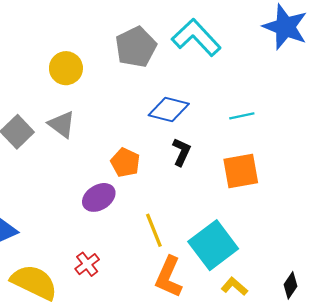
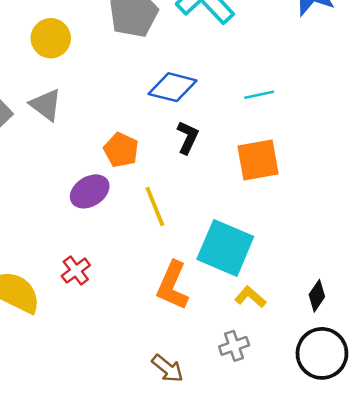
yellow line: (154, 230) -> (155, 206), moved
cyan square: (213, 245) -> (225, 248), turned -30

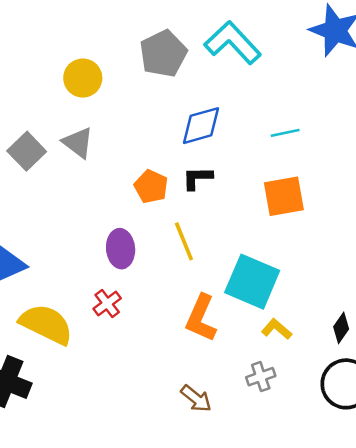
blue diamond: (173, 87) -> (201, 126), turned -30
black L-shape: (188, 137) -> (197, 178), moved, turned -116
purple ellipse: (90, 191) -> (121, 249), moved, turned -63

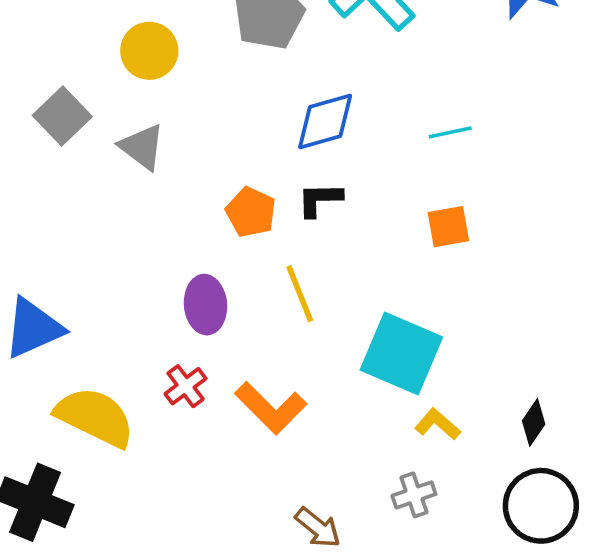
gray square: (27, 151) -> (62, 116), moved
orange square: (284, 196) -> (448, 227), size x0.7
orange L-shape: (201, 318) -> (271, 408), moved, turned -69

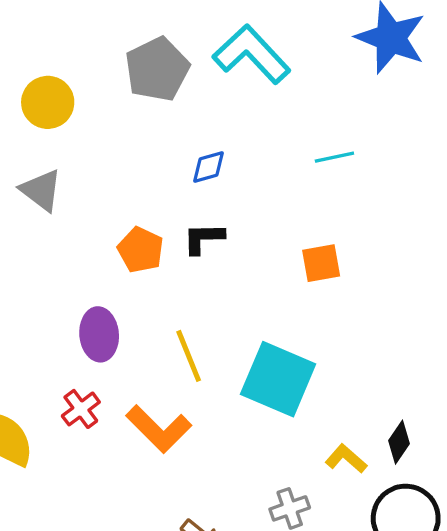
blue diamond: (325, 121) -> (208, 167), size x0.6
cyan line: (450, 132) -> (334, 157), moved
yellow line: (300, 294) -> (189, 356), moved
yellow L-shape: (438, 424) -> (346, 459), moved

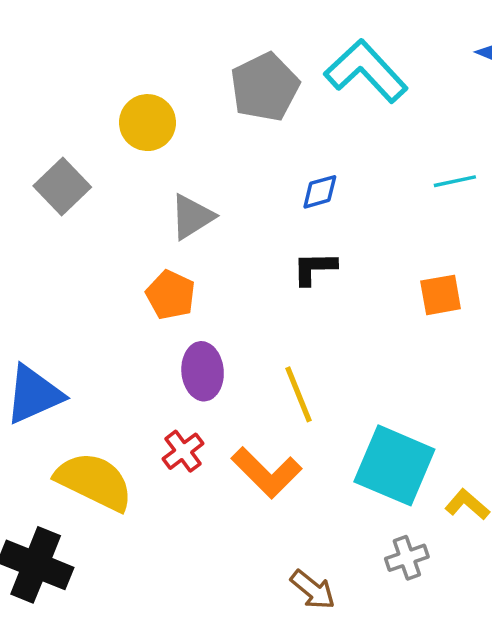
gray triangle: (41, 190) -> (192, 217), moved, turned 51
orange pentagon: (141, 250) -> (171, 295), moved
cyan square: (278, 379) -> (394, 465), moved

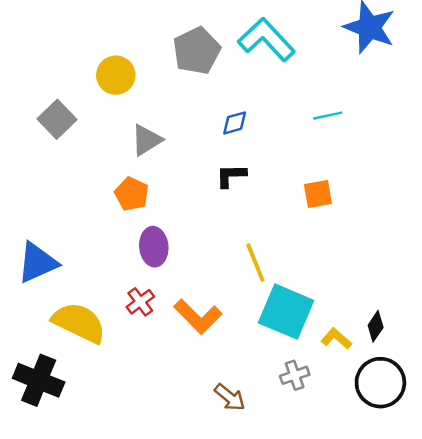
yellow line: (298, 394) -> (255, 263), moved

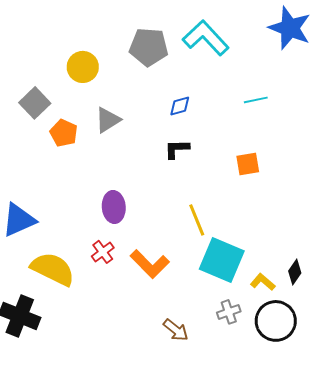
gray pentagon: (197, 51) -> (149, 47), turned 30
orange pentagon: (132, 194) -> (64, 133), moved
black circle: (380, 383) -> (276, 321), moved

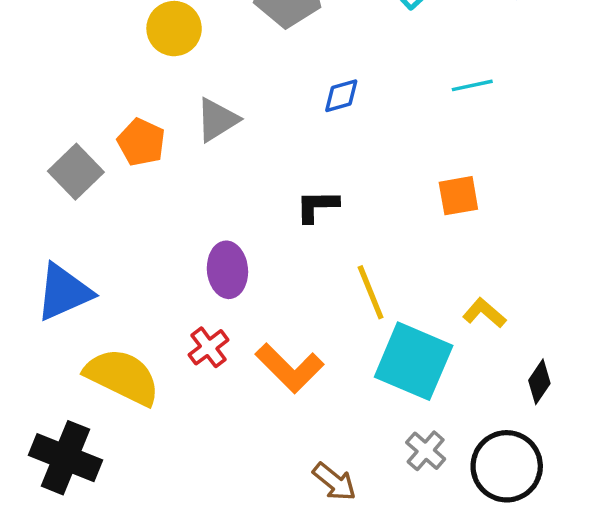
gray square: (35, 103) -> (76, 172), moved
black L-shape: (177, 149) -> (317, 206), moved
yellow L-shape: (263, 282) -> (484, 313), moved
gray cross: (229, 312) -> (426, 451), turned -30

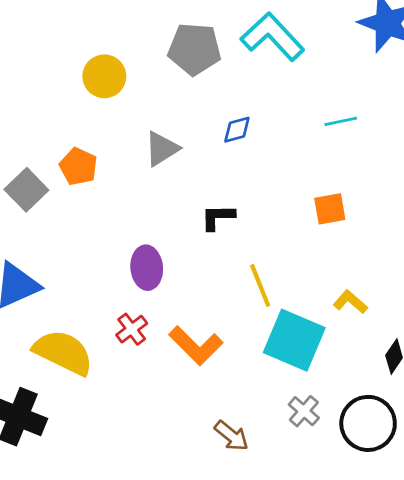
gray triangle: (217, 120) -> (162, 149), moved

